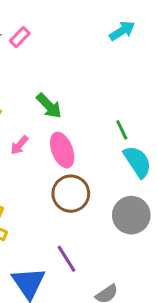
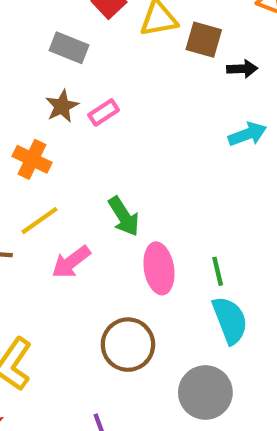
pink arrow: (19, 145) -> (71, 262), size x1.4
pink ellipse: (62, 150) -> (159, 268), moved

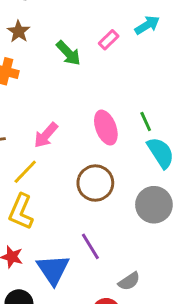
pink rectangle: (104, 112) -> (109, 40), moved
green arrow: (124, 216) -> (68, 53), moved
yellow line: (40, 221) -> (25, 172), moved

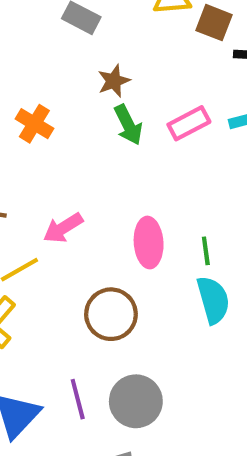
brown star: (19, 31) -> (114, 81), moved
pink rectangle: (109, 40) -> (189, 123), size x1.4
gray circle: (154, 205) -> (136, 401), moved

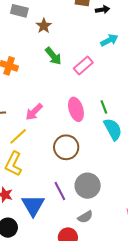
brown star: (114, 81) -> (44, 26), moved
pink rectangle: (189, 123) -> (83, 66), moved

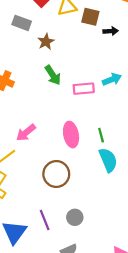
cyan arrow: (109, 40) -> (112, 79), moved
pink rectangle: (83, 66) -> (84, 89), turned 30
gray circle: (88, 186) -> (75, 217), size x0.6

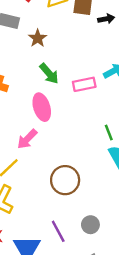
pink ellipse: (71, 135) -> (42, 107), moved

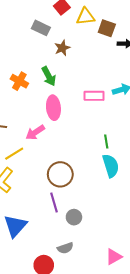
green arrow: (49, 74) -> (49, 76), moved
purple line: (58, 231) -> (54, 202), moved

